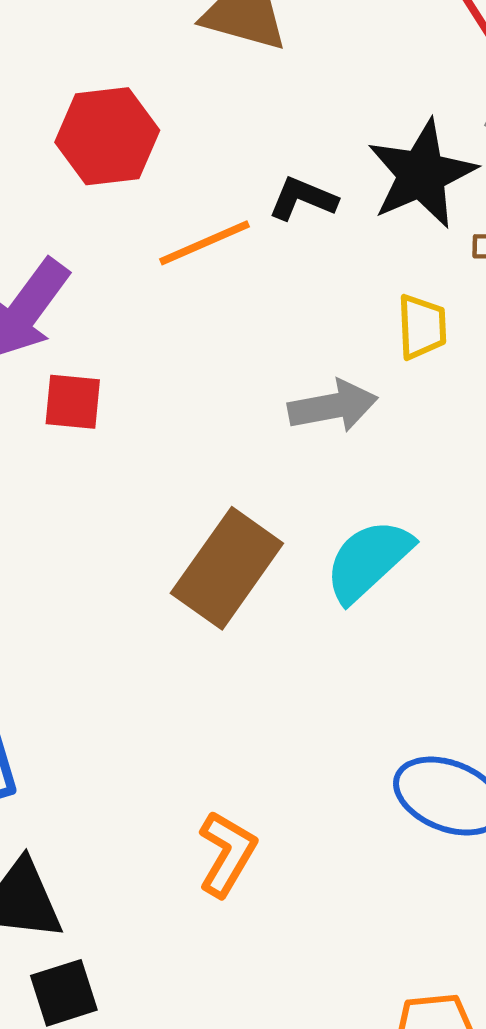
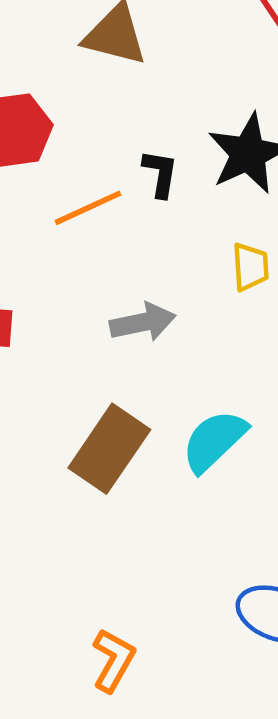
black L-shape: (303, 199) -> (160, 174), turned 78
gray arrow: (333, 406) -> (143, 322), moved

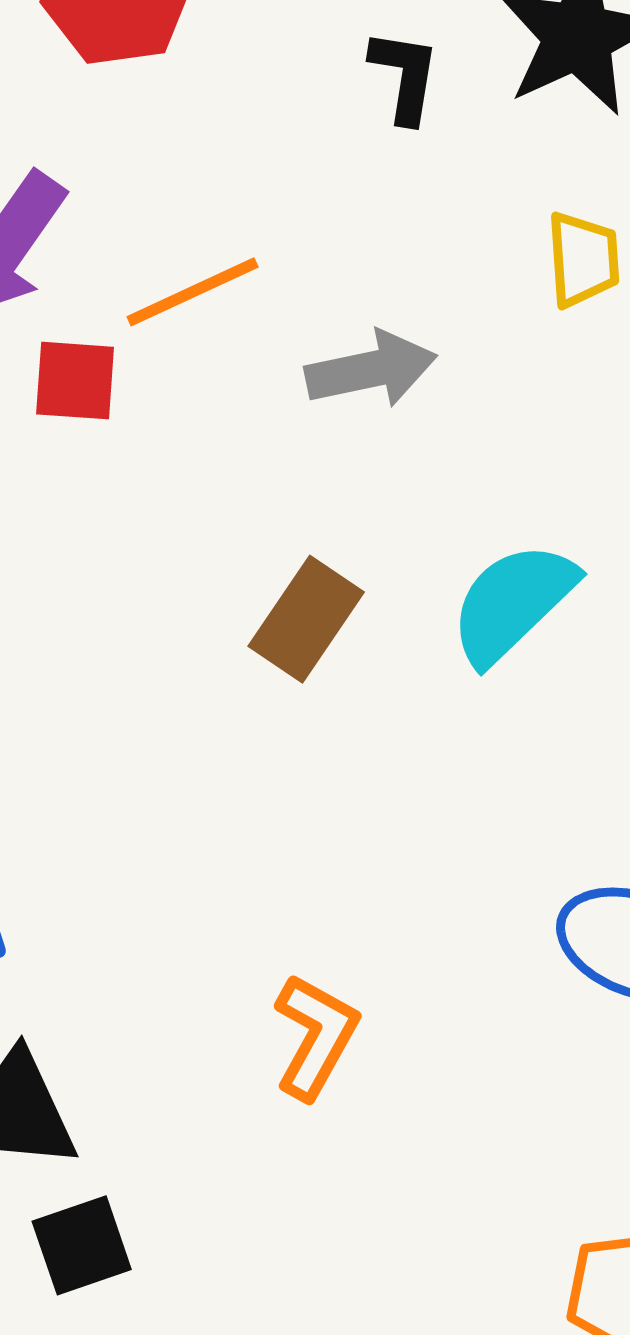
orange line: (88, 208) -> (193, 292), moved
brown rectangle: (109, 449) -> (306, 619), size x0.7

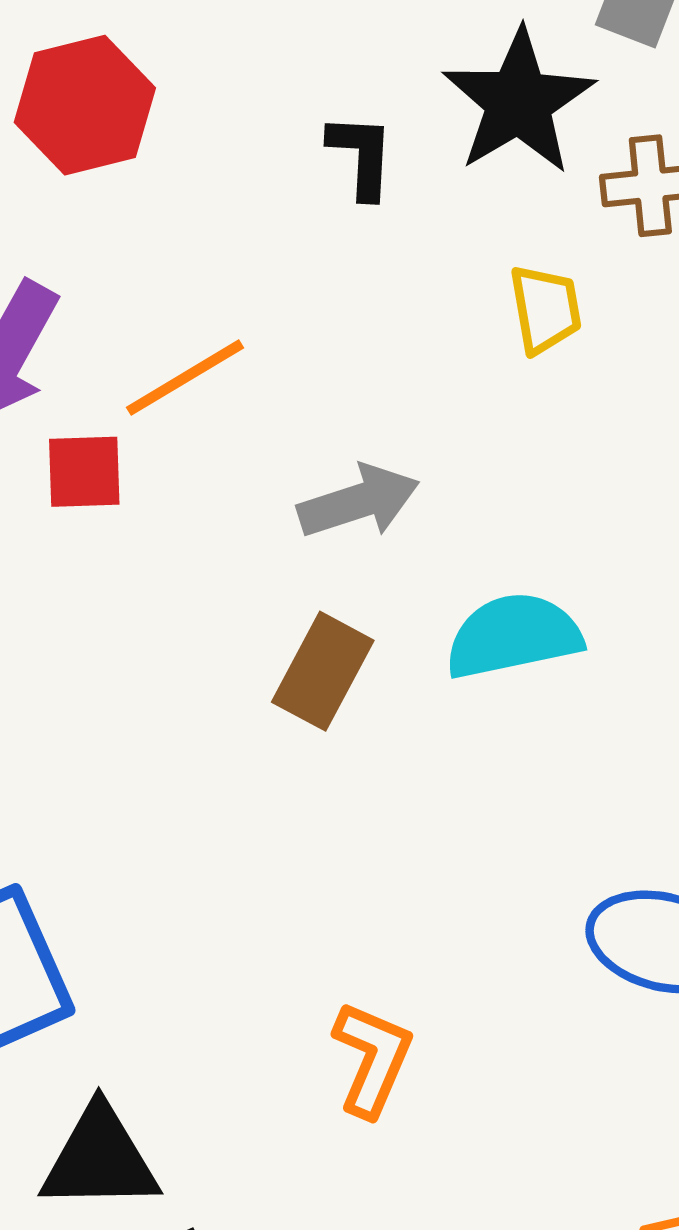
gray arrow: (371, 369) -> (359, 502), moved
cyan semicircle: (513, 603) -> (513, 636), turned 38

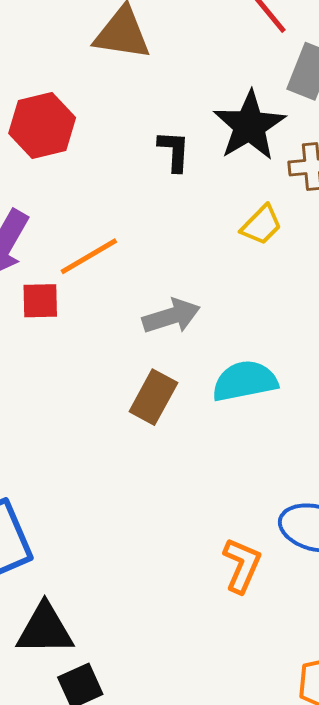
yellow trapezoid: (545, 309) -> (261, 225), turned 54
orange L-shape: (372, 1059) -> (242, 565), moved

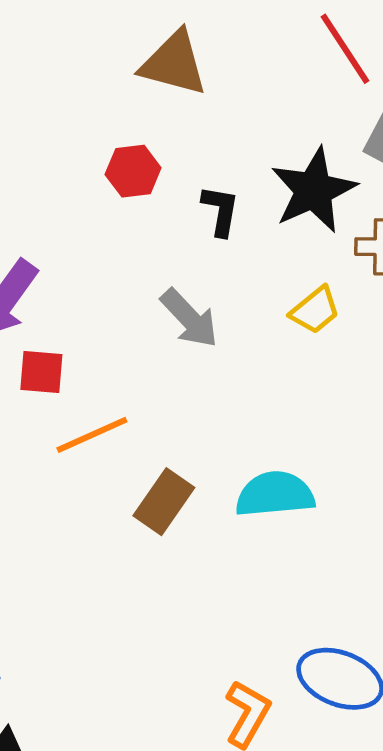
red hexagon: (42, 126) -> (133, 171), moved, size x0.7
orange line: (89, 256) -> (92, 435), moved
gray arrow: (171, 316) -> (189, 318), moved, turned 58

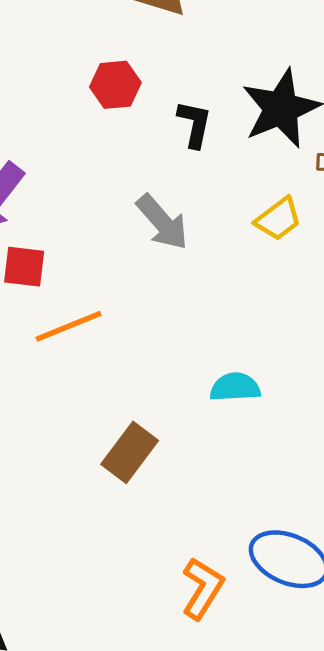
cyan semicircle: (275, 494) -> (235, 387), size x0.7
brown rectangle: (164, 502) -> (130, 452), moved

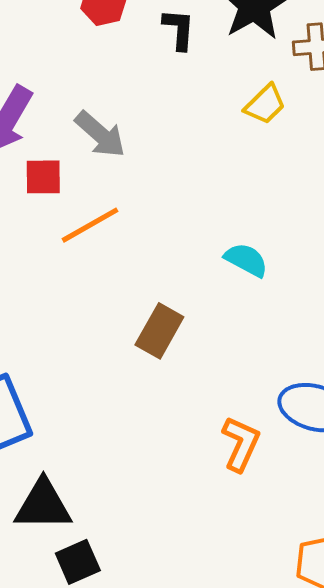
gray arrow: (162, 222) -> (100, 134), moved
cyan semicircle: (235, 387) -> (246, 260), turned 39

